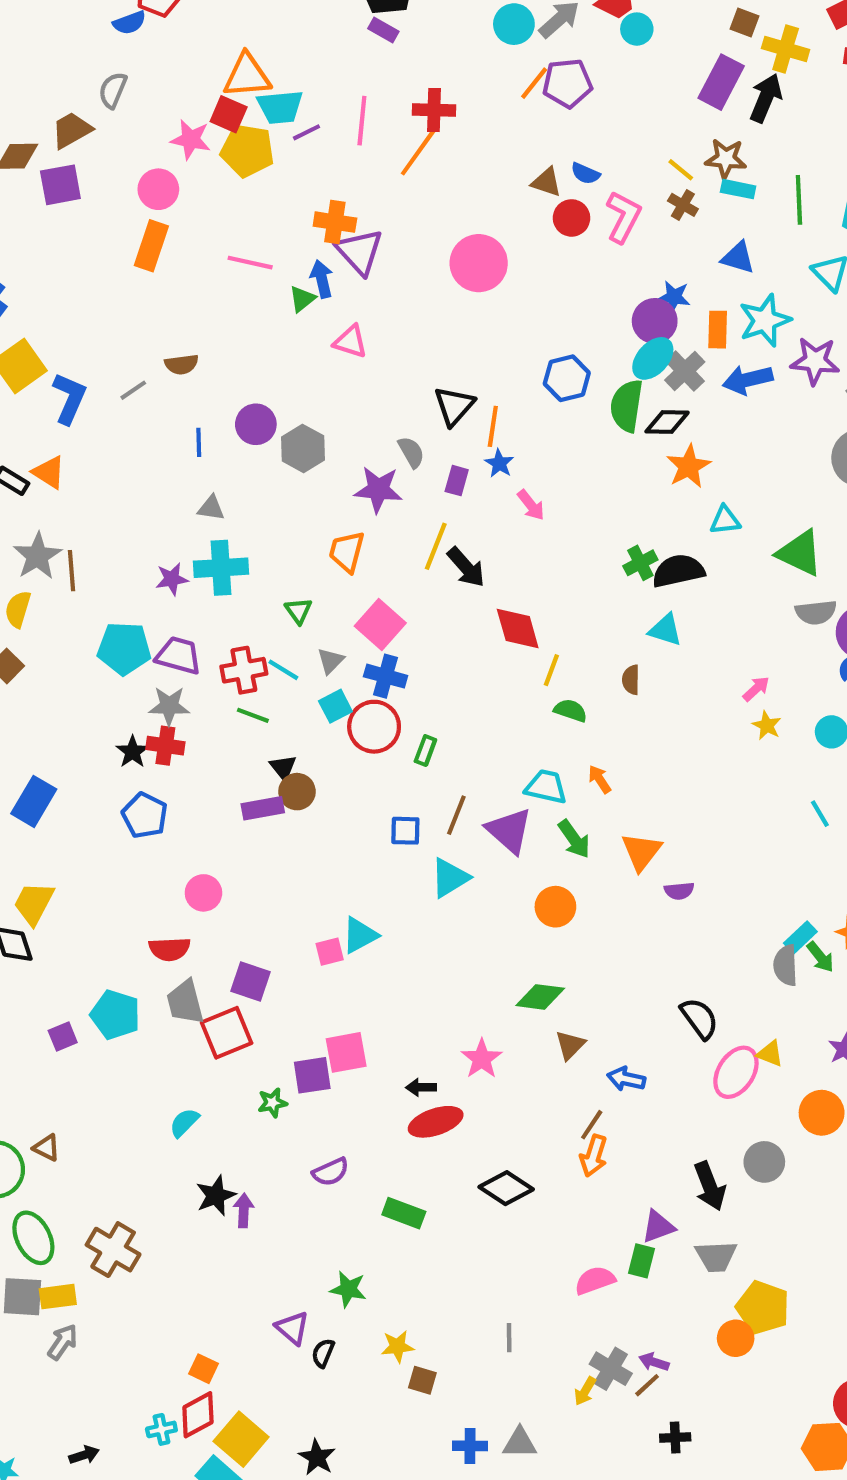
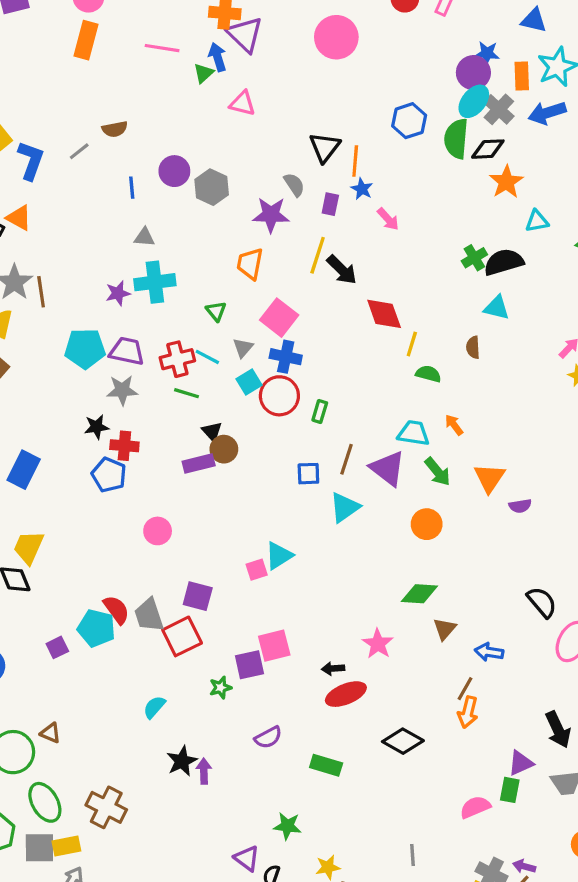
red cross: (165, 746) -> (124, 446), moved
black star: (133, 752) -> (96, 427), turned 30
red semicircle: (169, 949) -> (116, 610), moved, turned -120

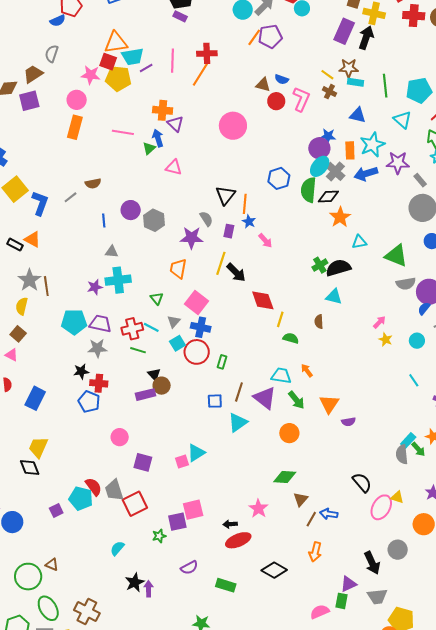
purple triangle: (245, 34) -> (175, 124), size x0.7
purple square: (198, 596) -> (143, 462), moved
brown line: (465, 689) -> (311, 519), moved

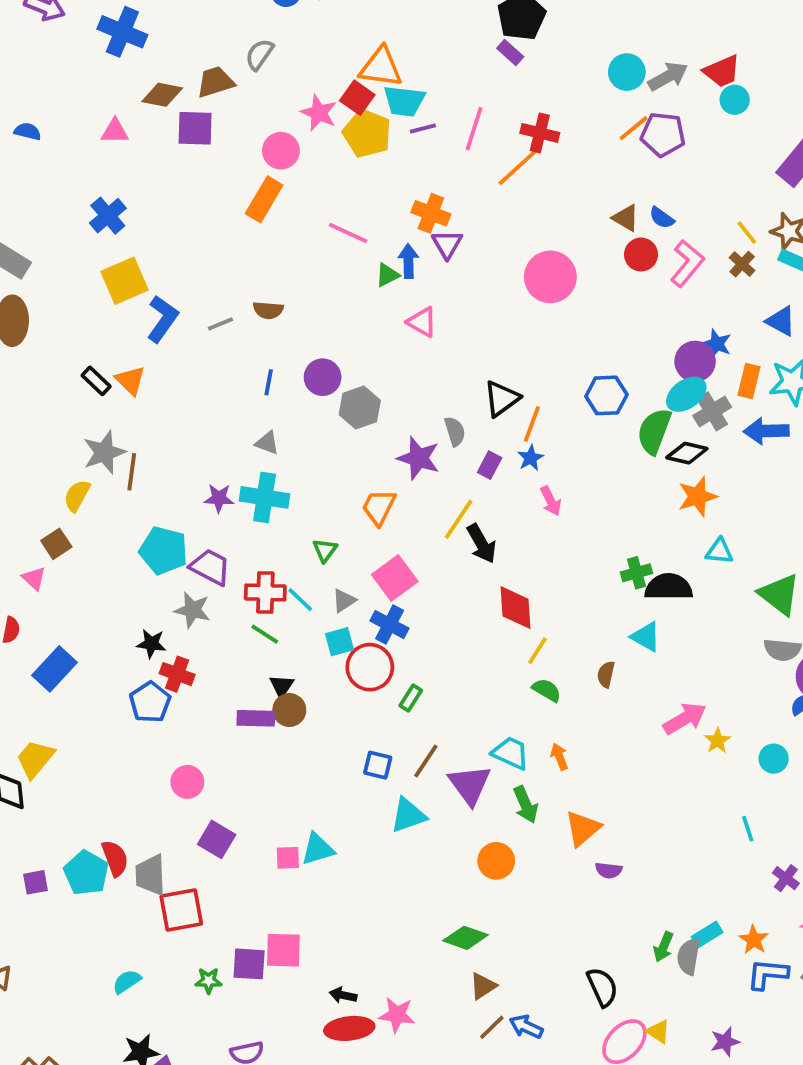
pink arrow: (379, 322) -> (685, 719), moved, size x1.6
green arrow: (418, 449) -> (663, 947), moved, turned 49
pink star: (258, 509) -> (397, 1015), moved, turned 30

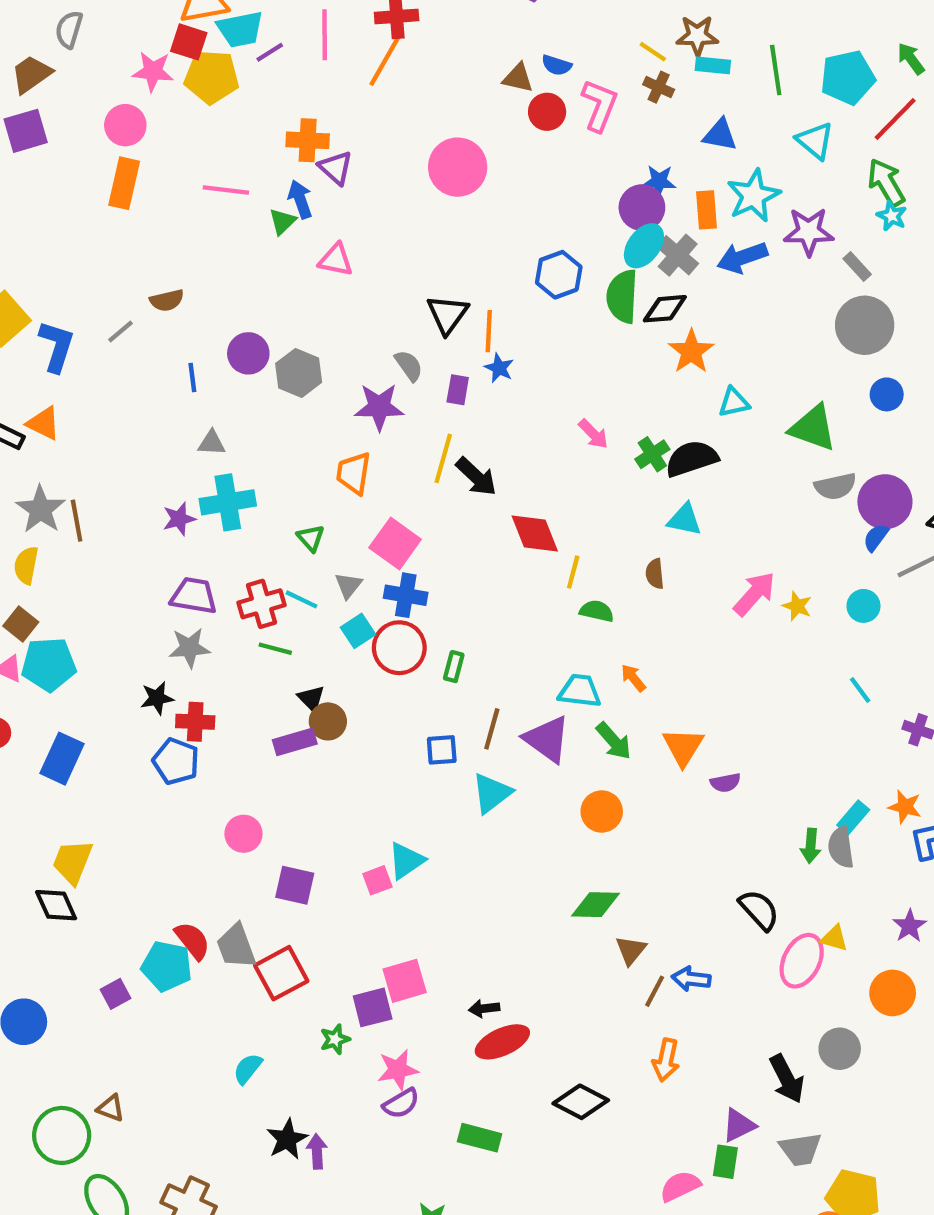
pink arrow: (551, 501) -> (593, 434), moved
cyan pentagon: (163, 551) -> (49, 664), moved
pink star: (397, 1015) -> (398, 1070), moved

